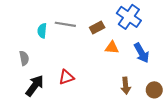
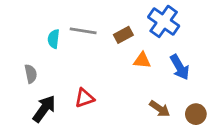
brown arrow: (126, 86) -> (160, 109), turned -49

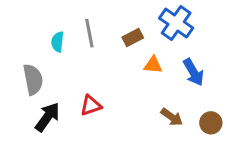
gray line: (83, 31) -> (89, 33), turned 70
gray semicircle: (31, 74) -> (33, 79), size x1.5

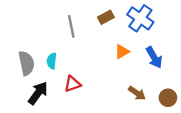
brown rectangle: (133, 37) -> (106, 17), moved
cyan semicircle: (58, 42) -> (52, 61), moved
orange triangle: (153, 65) -> (122, 52), turned -35

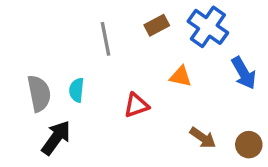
orange triangle: (122, 52) -> (181, 76), turned 42
blue arrow: (154, 57) -> (244, 73), moved
red triangle: (72, 84) -> (136, 105), moved

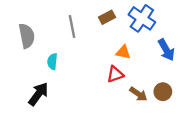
gray semicircle: (39, 93) -> (27, 36), moved
red triangle: (136, 105) -> (115, 74), moved
brown circle: (249, 145) -> (163, 92), moved

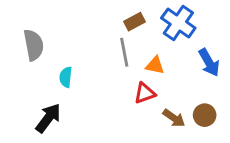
gray line: (72, 27) -> (124, 52), moved

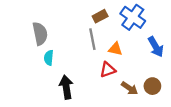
gray semicircle: (34, 45) -> (40, 34), moved
black arrow: (48, 118) -> (66, 87), moved, turned -45

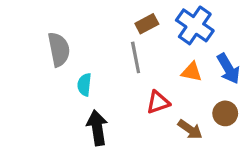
orange triangle: (115, 49) -> (192, 72), moved
cyan semicircle: (49, 58) -> (84, 85), moved
brown circle: (152, 86) -> (225, 113), moved

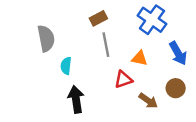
brown rectangle: (147, 24) -> (98, 18), moved
orange triangle: (192, 72) -> (139, 58), moved

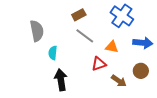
gray line: (106, 45) -> (85, 36), turned -42
blue arrow: (178, 53) -> (143, 43), turned -54

